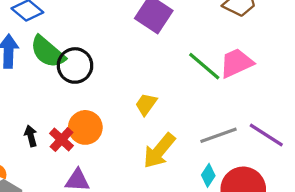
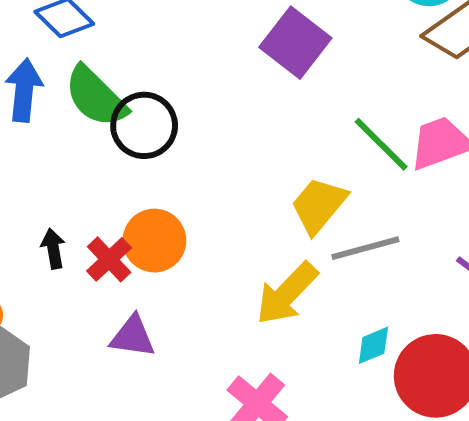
yellow trapezoid: (146, 104) -> (319, 205), moved, size x1.4
gray line: (218, 135) -> (365, 248), moved
cyan diamond: (208, 175) -> (373, 345), turned 30

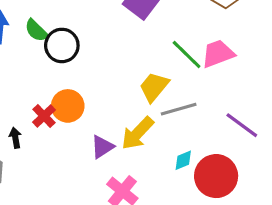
green semicircle: (96, 97) -> (36, 30), size x0.7
black arrow: (53, 249) -> (15, 138), moved
purple triangle: (133, 336) -> (102, 147), moved, turned -40

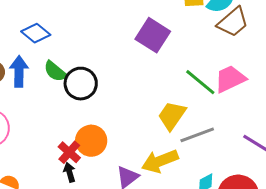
yellow arrow: (137, 133) -> (160, 161), turned 30
black arrow: (15, 138) -> (70, 172), moved

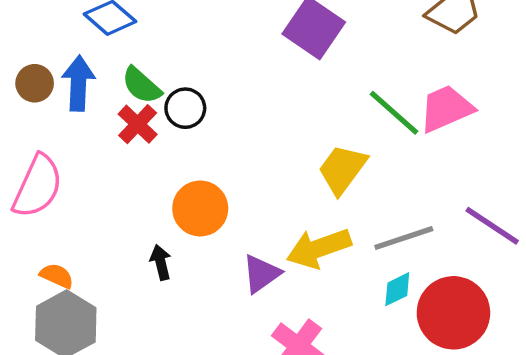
black circle: (81, 84) -> (185, 108), size x0.7
gray line: (197, 135) -> (404, 238), moved
red cross: (69, 152) -> (138, 124), moved

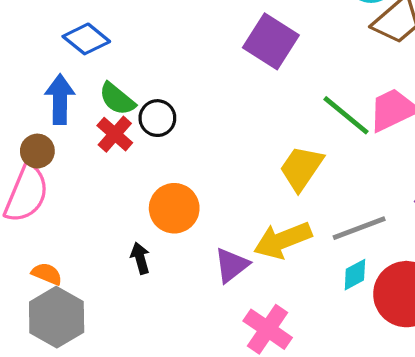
brown circle: (35, 83) -> (37, 151), moved

